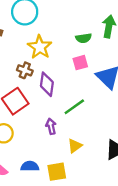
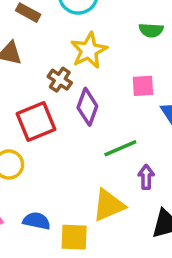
green semicircle: (84, 38) -> (151, 30), moved
purple arrow: (51, 126) -> (146, 177), moved
yellow triangle: (75, 146) -> (109, 205), size x1.5

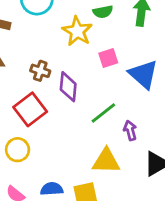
yellow star: (89, 50) -> (77, 31), moved
yellow triangle: (109, 205) -> (106, 161), turned 40

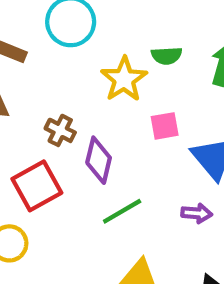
green line: (103, 113) -> (122, 211), moved
purple arrow: (130, 130) -> (197, 213), moved, turned 102

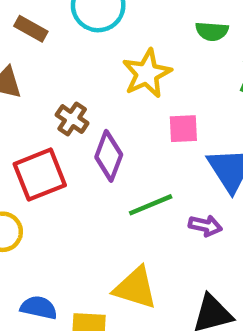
green semicircle: (167, 56) -> (212, 31), moved
green line: (122, 211) -> (151, 205), moved

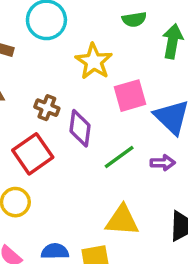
pink square: (183, 129) -> (130, 96), size x1.4

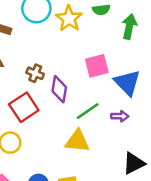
yellow star: (94, 61) -> (69, 19), moved
yellow triangle: (122, 220) -> (77, 141), moved

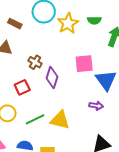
red square: (24, 107) -> (22, 87), size x0.7
green line: (88, 111) -> (35, 119), moved

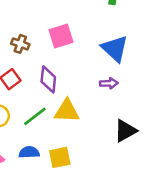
pink square: (84, 64) -> (61, 36), moved
purple diamond: (52, 77) -> (48, 79), moved

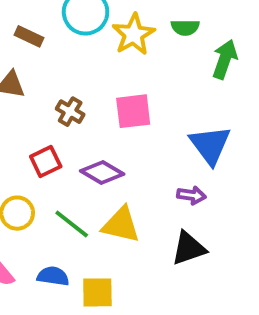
purple diamond: (48, 79) -> (102, 172), turned -76
green line: (35, 116) -> (72, 224), turned 65
black triangle: (125, 131) -> (189, 248), moved

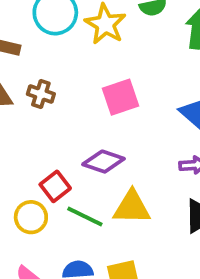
brown cross: (70, 112) -> (41, 94), moved
red square: (46, 161) -> (55, 186), moved

